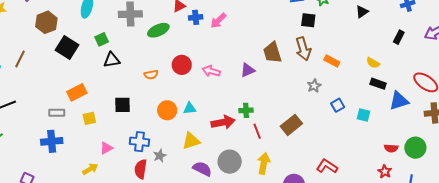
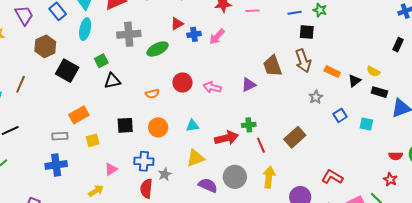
black triangle: (362, 12) -> (354, 81), moved
orange circle: (167, 110) -> (158, 127), moved

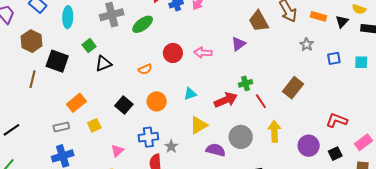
brown line: (21, 84) -> (33, 79), moved
blue square: (340, 115) -> (334, 58), turned 32
black square: (125, 125) -> (124, 105), turned -36

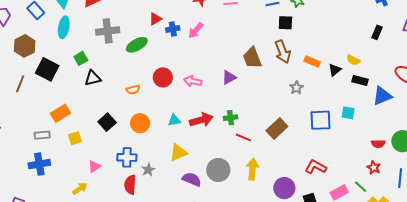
blue square: (334, 58) -> (321, 120), moved, size x1.6
red arrow: (226, 100) -> (201, 120), moved
red line: (261, 101) -> (243, 137), turned -42

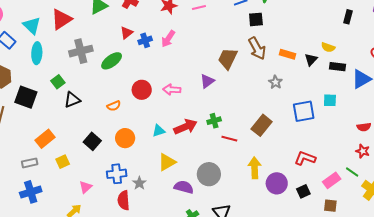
brown trapezoid: (252, 58) -> (228, 59), turned 55
yellow arrow: (252, 169) -> (255, 168), moved

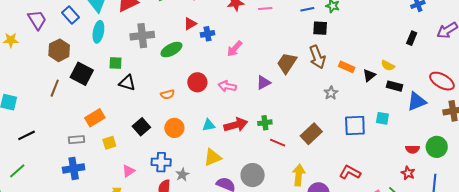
pink arrow: (168, 39) -> (235, 49), moved
green square: (58, 82) -> (115, 63), turned 32
black triangle: (72, 100) -> (127, 83), turned 30

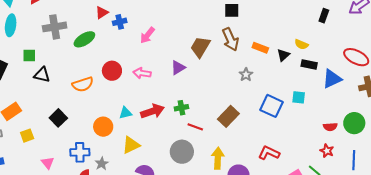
orange semicircle: (168, 94) -> (83, 84), size x1.5
blue square: (355, 126) -> (272, 106), turned 30
orange circle: (174, 128) -> (103, 127), moved
pink triangle: (129, 171) -> (48, 163), turned -32
gray circle: (253, 175) -> (182, 152), moved

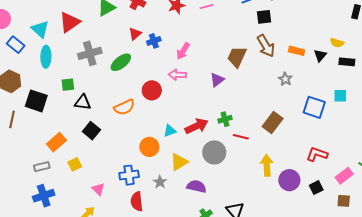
pink arrow: (142, 73) -> (177, 75), moved
black square: (58, 118) -> (91, 131), moved
gray circle: (182, 152) -> (214, 152), moved
gray star: (102, 164) -> (160, 182), moved

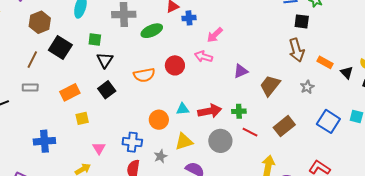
black triangle: (320, 55) -> (347, 73), turned -40
brown trapezoid: (237, 57) -> (270, 86), moved
black triangle: (83, 102) -> (105, 60), turned 42
gray rectangle: (42, 167) -> (30, 88), moved

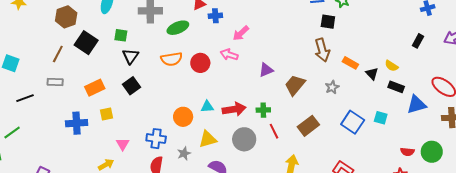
orange semicircle: (144, 75) -> (172, 59), moved
red line: (250, 132) -> (274, 131), turned 35
blue cross: (44, 141) -> (77, 123), moved

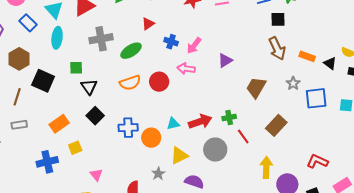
blue cross: (215, 16) -> (171, 42), moved, turned 32
purple triangle: (266, 70) -> (225, 60), moved
blue square: (353, 122) -> (316, 98), moved, turned -30
blue cross: (156, 139) -> (128, 128), moved

